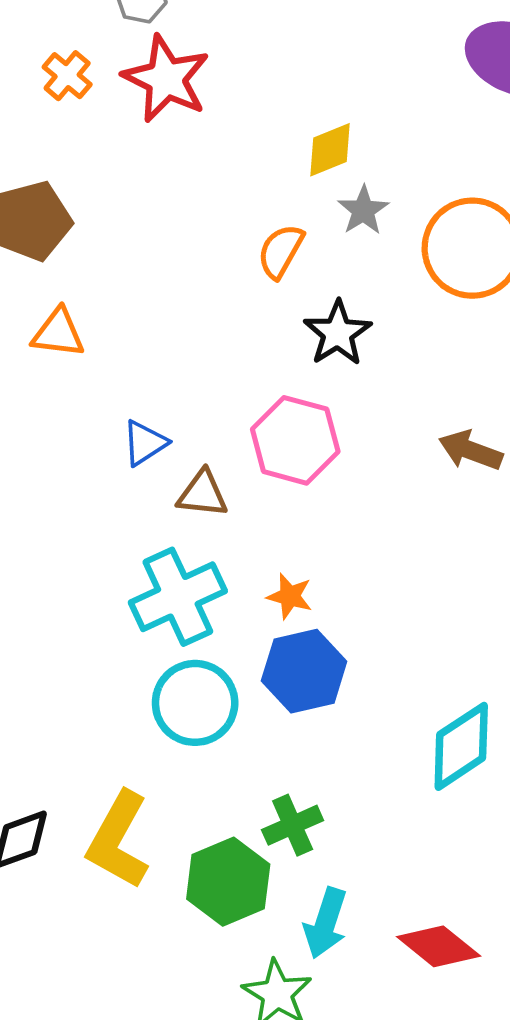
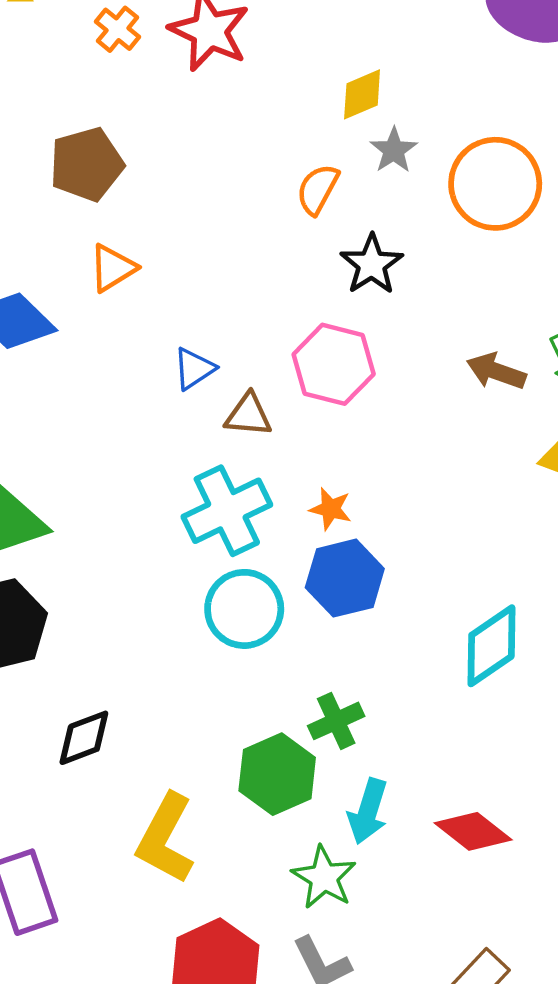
orange triangle: (58, 333) -> (113, 268), turned -38
yellow L-shape: (118, 840) -> (165, 839), moved

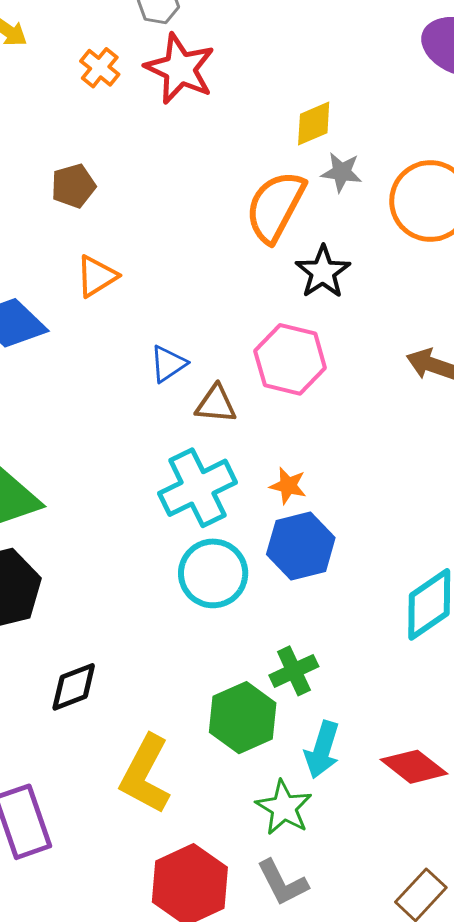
gray star: (394, 150) -> (342, 172), turned -30
brown pentagon: (87, 164) -> (73, 186), size x0.7
orange semicircle: (318, 189) -> (275, 207), size x1.6

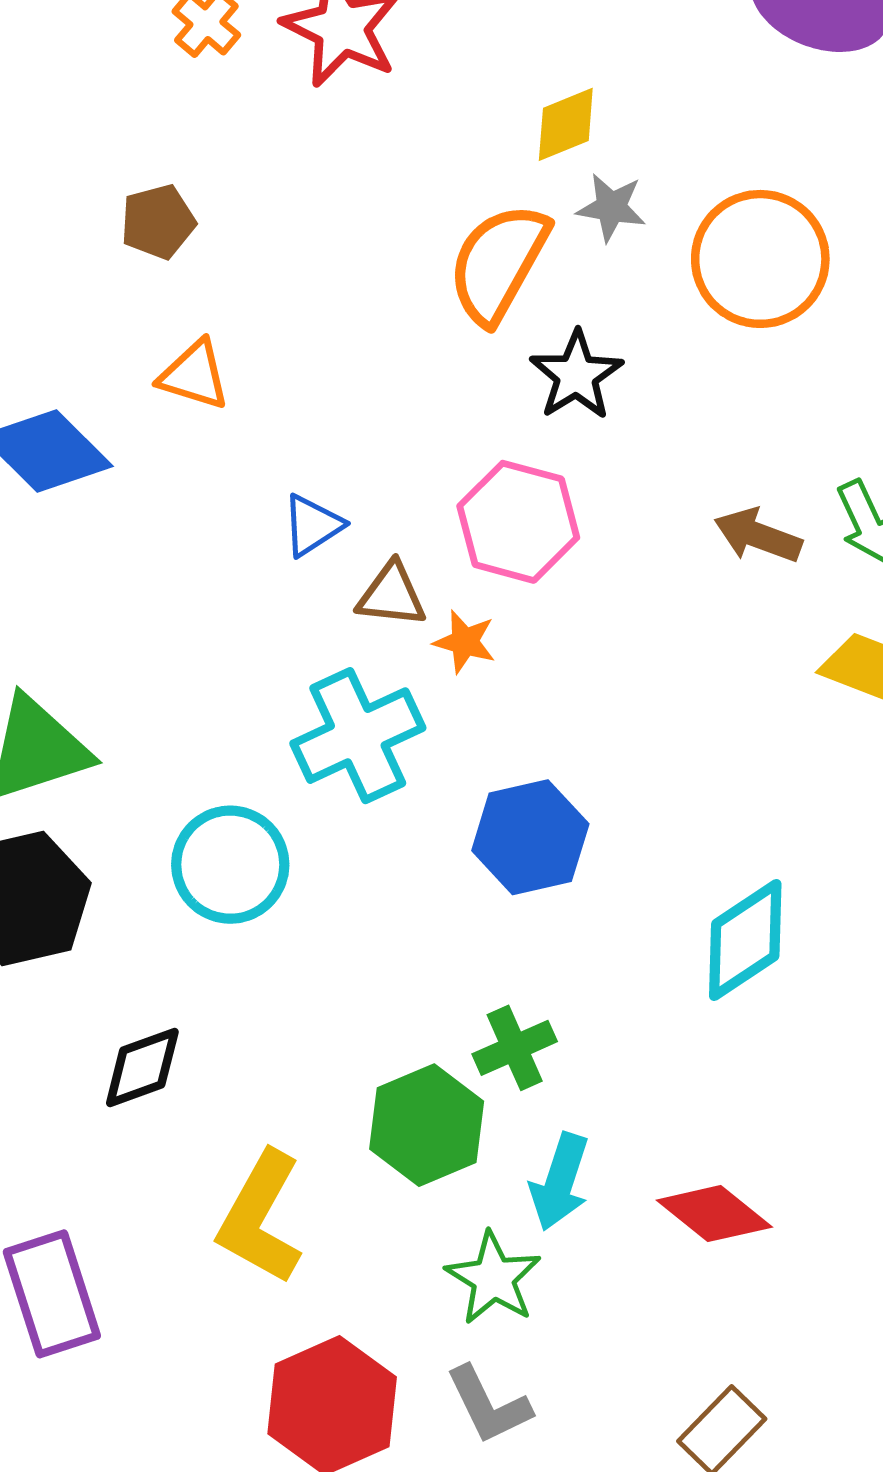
orange triangle: (97, 276) -> (194, 375), turned 48
orange star: (288, 486) -> (465, 642), moved
cyan circle: (213, 573) -> (230, 865), moved

